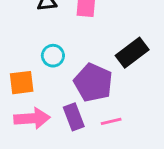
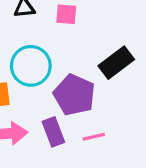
cyan circle: (53, 56) -> (31, 66), size x1.6

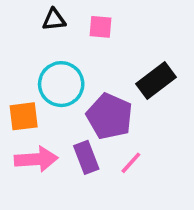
pink line: (94, 137) -> (131, 163), turned -35

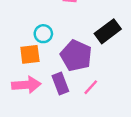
cyan circle: (61, 84) -> (43, 34), size x0.6
orange square: (24, 116) -> (30, 54), moved

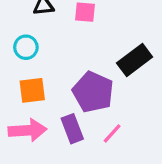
cyan circle: (43, 34) -> (26, 47), moved

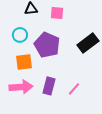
purple pentagon: (93, 92) -> (47, 45), moved
purple rectangle: (72, 129) -> (49, 86), turned 36

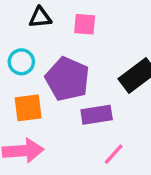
purple rectangle: (49, 86) -> (97, 115), moved, turned 66

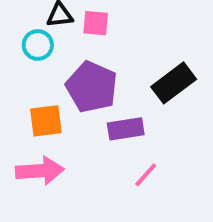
pink square: (85, 24) -> (96, 23), moved
cyan circle: (21, 62) -> (38, 45), moved

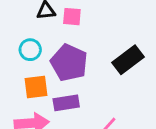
cyan circle: (38, 45) -> (30, 50), moved
purple rectangle: (126, 129) -> (66, 103), moved

